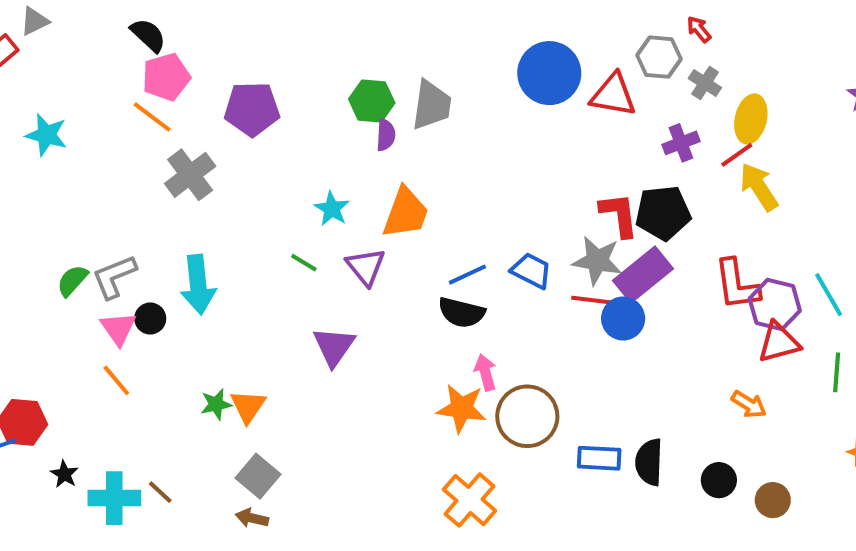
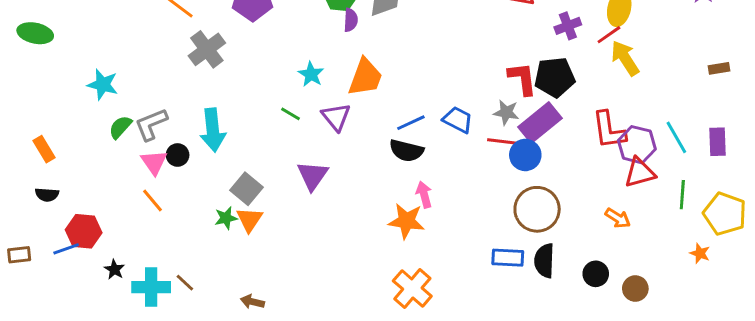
cyan star: (46, 135) -> (103, 85), moved
gray star: (597, 261) -> (506, 112), size x0.7
brown circle: (527, 416) -> (537, 209), moved
gray square: (258, 476) -> (246, 189), moved

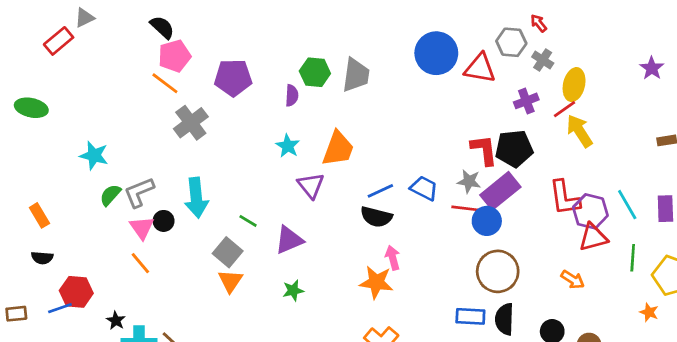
purple semicircle: (351, 20) -> (292, 95), moved
green line: (291, 114) -> (248, 221), moved
purple triangle: (313, 176) -> (289, 240), turned 32
green star: (226, 218) -> (293, 290), moved
black star: (114, 269) -> (116, 320), moved

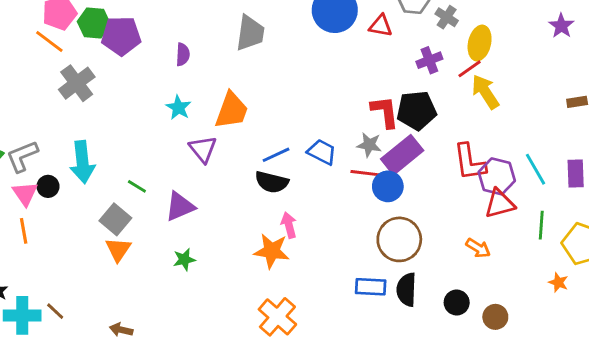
red triangle: (480, 68) -> (381, 26), size x0.7
green hexagon: (315, 72) -> (94, 23), moved
orange line: (140, 263) -> (24, 231), turned 30

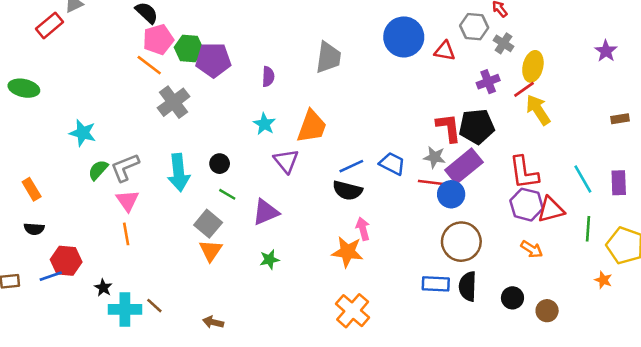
purple hexagon: (497, 176) -> (527, 205), moved
black circle: (48, 186) -> (220, 164), moved

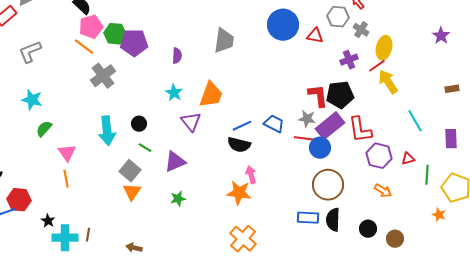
gray L-shape: (125, 167) -> (30, 52), moved
red L-shape: (524, 173) -> (360, 130), moved
cyan line: (583, 179) -> (415, 121), moved
red triangle: (551, 210) -> (408, 159), moved, size x0.6
brown line: (154, 306) -> (88, 235), turned 56

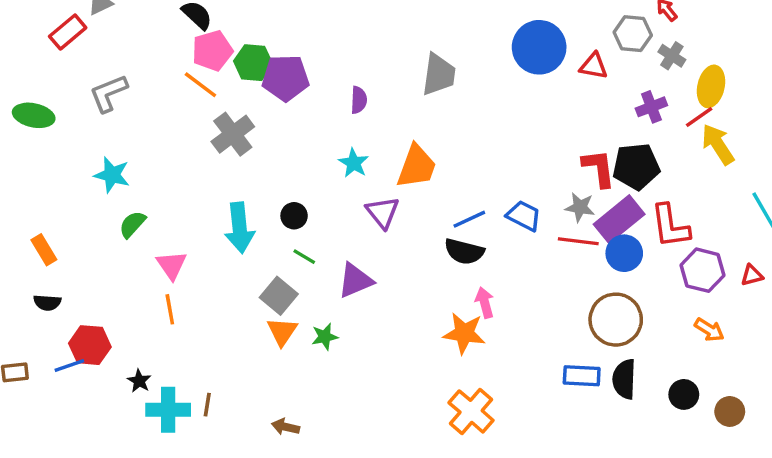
blue circle: (320, 148) -> (624, 253), moved
green star: (178, 199) -> (325, 337), moved

